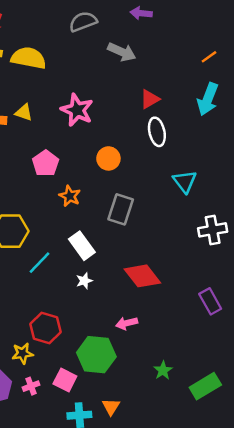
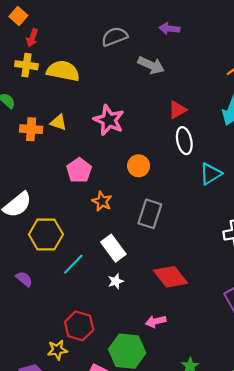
cyan triangle: (185, 181) -> (211, 174), moved, turned 35

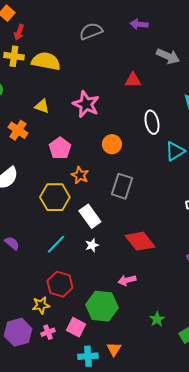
gray arrow: (151, 65) -> (168, 56), moved
red triangle: (177, 110) -> (133, 80), moved, turned 30
orange cross: (31, 129) -> (18, 130), moved, turned 30
yellow hexagon: (46, 234) -> (55, 197), moved
cyan line: (73, 264) -> (56, 244), moved

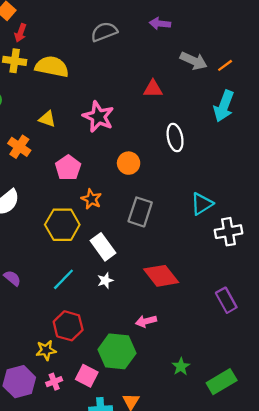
cyan triangle: (175, 151) -> (202, 204), moved

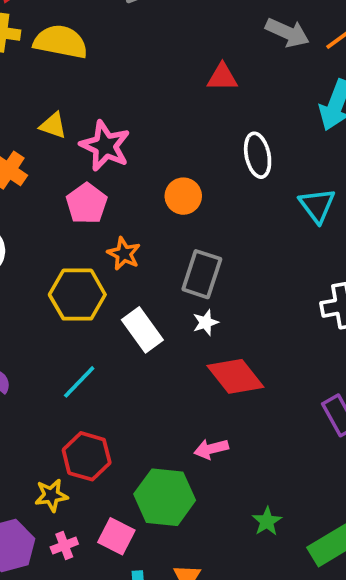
pink star: (98, 117) -> (105, 146), moved
cyan triangle: (202, 204) -> (317, 205), moved, turned -35
white star: (105, 280) -> (206, 322), moved

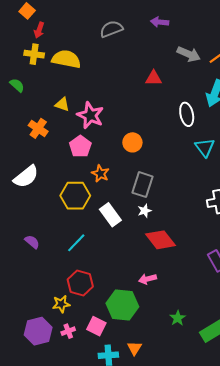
white ellipse: (258, 155) -> (187, 114), moved

